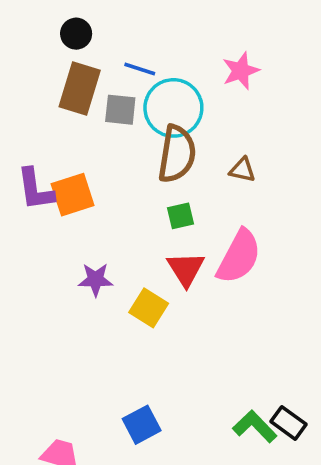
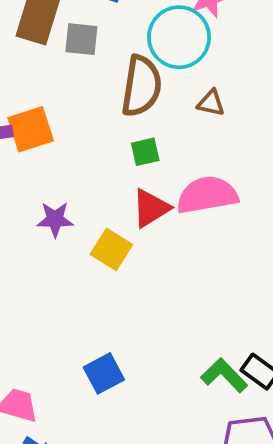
cyan circle: (173, 108) -> (179, 37), moved
pink semicircle: (239, 257) -> (207, 195), turned -128
red triangle: (186, 269) -> (151, 208), turned 30

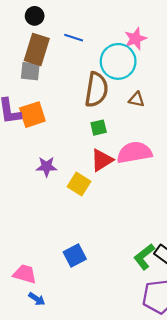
gray square: (81, 39) -> (30, 71), moved
green L-shape: (224, 375) -> (144, 257), turned -84

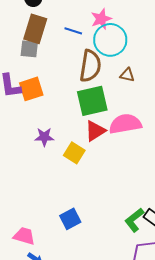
blue line: (74, 38) -> (73, 31), moved
pink star: (135, 39) -> (101, 19), moved
green square: (99, 128) -> (92, 101), size x2.0

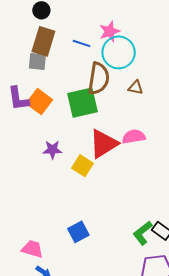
orange square: (31, 89) -> (39, 102), turned -35
green square: (92, 101) -> (82, 103), moved
pink semicircle: (125, 124) -> (134, 137), size x0.7
red triangle: (95, 131) -> (104, 144), size x1.4

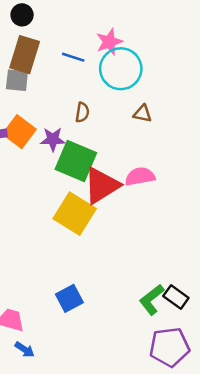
brown semicircle: (99, 79) -> (82, 112), moved, size x0.5
green square: (82, 103) -> (76, 161), moved, turned 36
purple star: (52, 150) -> (53, 139), moved
yellow square: (82, 166) -> (75, 214), size x1.5

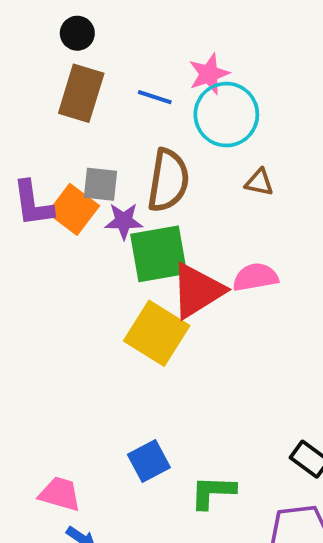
gray square: (17, 80) -> (101, 184), moved
brown semicircle: (82, 112) -> (168, 180), size x2.0
green square: (76, 161) -> (159, 254), turned -33
green L-shape: (152, 300) -> (213, 492), moved, turned 40

